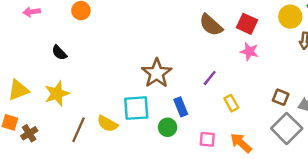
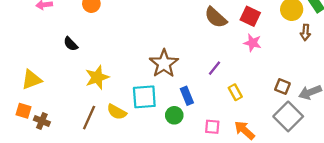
yellow star: (57, 94) -> (97, 77), moved
brown cross: (29, 133) -> (42, 121), turned -35

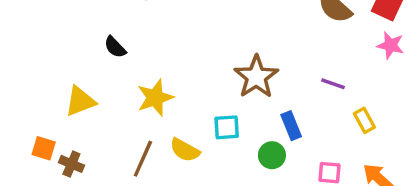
purple line: (215, 68) -> (333, 84), turned 70
yellow triangle: (32, 80) -> (80, 101), moved
cyan square: (144, 97) -> (227, 127), size x0.7

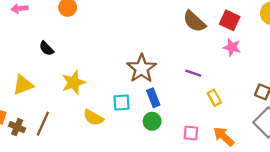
blue rectangle: (291, 126) -> (153, 98), moved
brown line: (143, 159) -> (43, 124), moved

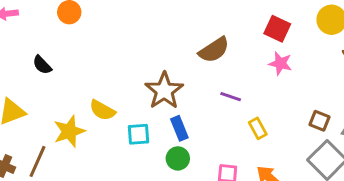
brown semicircle: (194, 21) -> (214, 50), moved, turned -75
yellow star: (73, 82) -> (69, 131), moved
yellow semicircle: (93, 118) -> (102, 110), moved

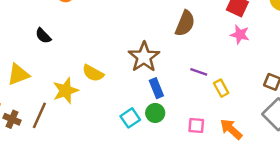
brown semicircle: (214, 50) -> (185, 23), turned -35
purple line: (231, 97) -> (199, 72), moved
cyan square: (139, 134) -> (130, 118), moved, turned -30

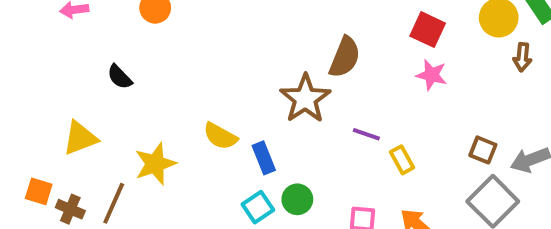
brown star: (144, 57) -> (305, 99), moved
yellow semicircle: (93, 73) -> (220, 136), moved
blue rectangle: (156, 88) -> (264, 158), moved

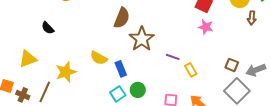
brown semicircle: (345, 57) -> (122, 18), moved

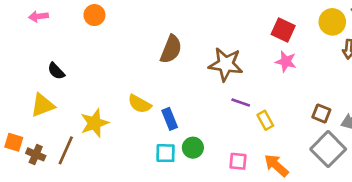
black semicircle: (48, 28) -> (56, 71), moved
brown star: (142, 39) -> (226, 64), moved, turned -30
cyan square: (118, 94) -> (166, 153), turned 35

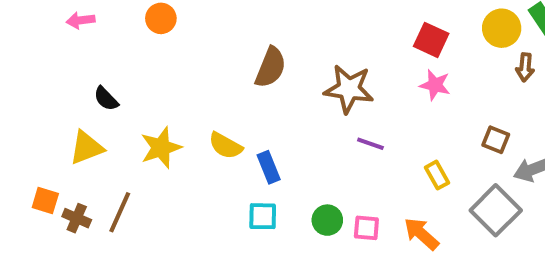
brown square: (321, 113) -> (496, 140), moved
yellow rectangle: (265, 120) -> (437, 175), moved
yellow star: (94, 123) -> (161, 148), moved
green circle: (193, 148) -> (327, 220), moved

